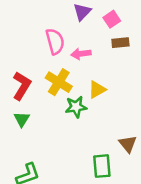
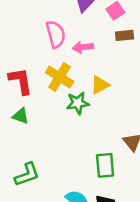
red L-shape: (22, 86) -> (21, 81), turned -40
green triangle: (22, 119) -> (21, 116), turned -42

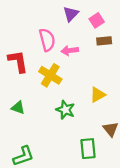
red L-shape: (21, 81) -> (18, 61), moved
yellow triangle: (100, 85) -> (98, 95), moved
green star: (78, 103) -> (65, 110), moved, turned 30

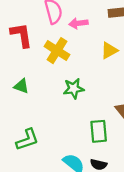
yellow triangle: (98, 95) -> (109, 51), moved
green star: (65, 110) -> (74, 89), turned -30

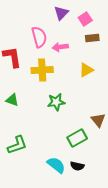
yellow cross: (57, 51) -> (42, 70), turned -35
green rectangle: (99, 131) -> (77, 138), turned 66

